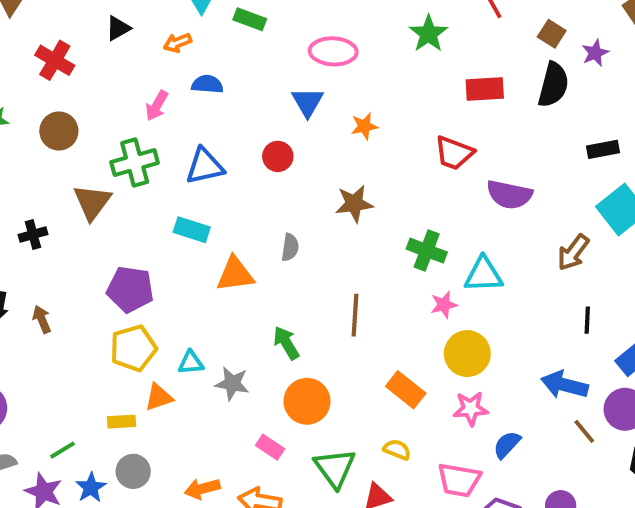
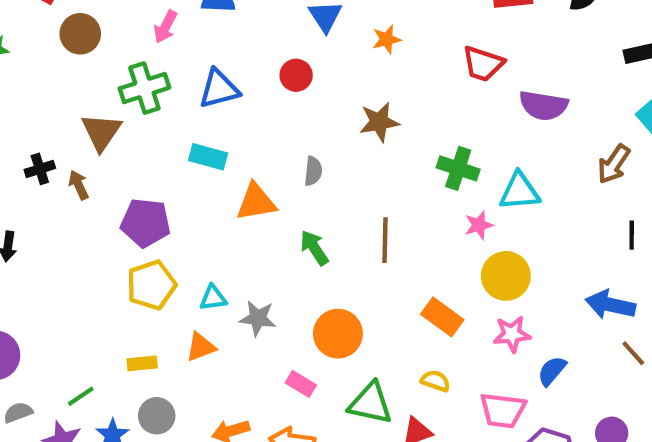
brown circle: (59, 131) -> (80, 34), moved
brown arrow: (42, 319) -> (79, 185), moved
green arrow: (286, 343) -> (314, 248), moved
orange triangle: (159, 397) -> (201, 347), moved
green triangle: (335, 468) -> (370, 403), turned -39

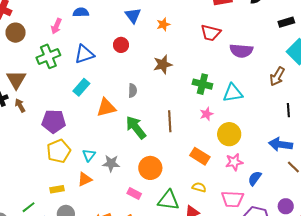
brown triangle: (101, 132) -> (16, 80), moved
cyan rectangle: (208, 157) -> (81, 87), turned -60
pink star: (479, 225) -> (206, 114), moved
green arrow: (314, 248) -> (136, 127), size x1.4
cyan triangle: (213, 298) -> (89, 155), turned -40

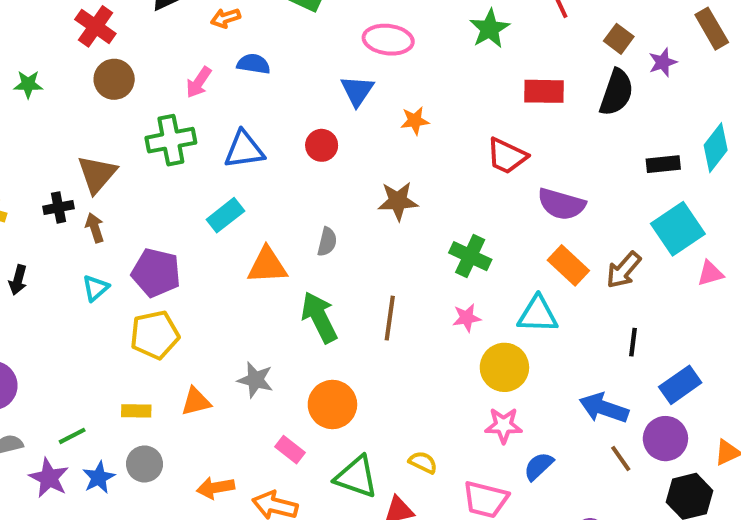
cyan triangle: (233, 93) -> (538, 315), moved
cyan triangle: (89, 155) -> (96, 288), moved
orange rectangle: (200, 156) -> (568, 265), moved

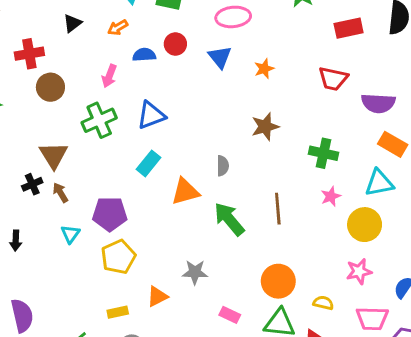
red cross: (95, 26) -> (29, 54), turned -32
red circle: (322, 145) -> (175, 44), moved
orange circle: (332, 404) -> (278, 281), moved
pink star: (504, 425) -> (359, 271), moved

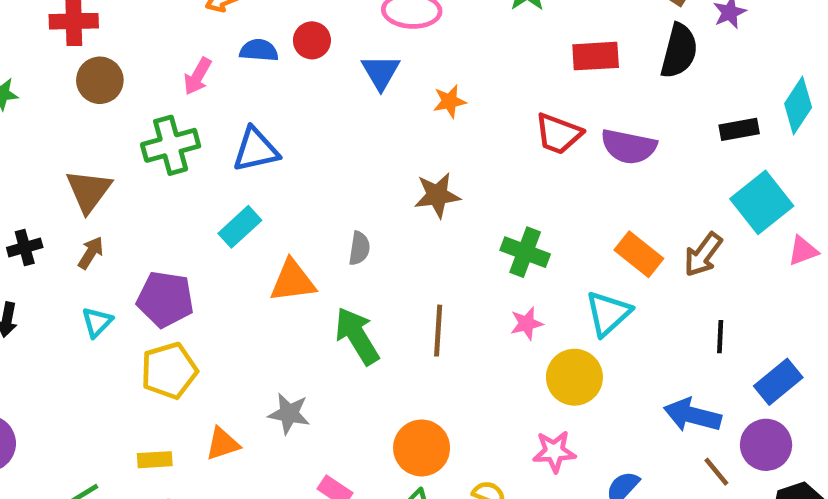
purple semicircle: (378, 103) -> (629, 147), moved
cyan triangle: (379, 183) -> (608, 313), turned -40
black cross: (32, 184) -> (25, 247), moved
brown arrow: (60, 193) -> (91, 253), turned 54

